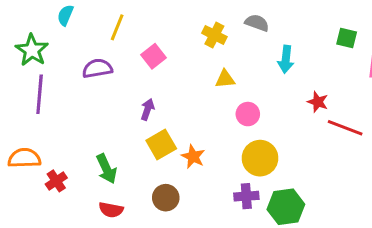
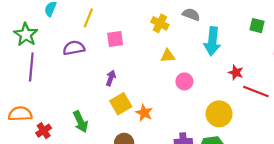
pink square: (154, 56) -> (115, 39), turned 30
cyan arrow: (286, 59) -> (212, 41), size x1.4
yellow circle: (260, 158) -> (219, 114), moved

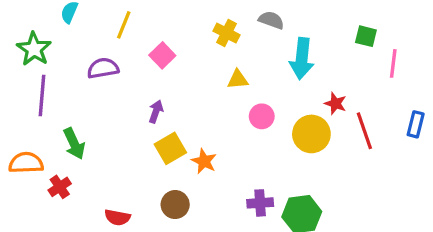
pink square: (115, 39) -> (162, 55), turned -36
red line: (256, 92) -> (364, 131), turned 50
yellow circle: (219, 114) -> (311, 134), moved
green arrow: (81, 122) -> (74, 144), moved

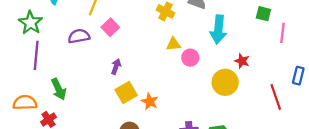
pink square: (162, 55) -> (110, 27), moved
pink circle: (262, 116) -> (190, 58), moved
red line: (364, 131) -> (276, 97), moved

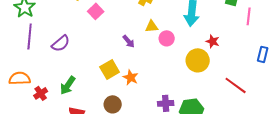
purple semicircle: (79, 36) -> (61, 43), moved, turned 150
purple arrow: (116, 67) -> (129, 41), moved, turned 120
green arrow: (59, 89) -> (68, 85), moved, turned 60
red line: (276, 97) -> (236, 85), moved, turned -35

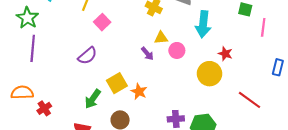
purple arrow: (129, 41) -> (147, 54), moved
purple semicircle: (61, 43) -> (87, 56), moved
green arrow: (68, 85) -> (93, 99), moved

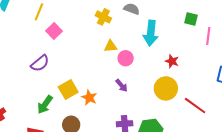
purple arrow: (147, 54) -> (122, 85), moved
yellow circle: (209, 74) -> (166, 88), moved

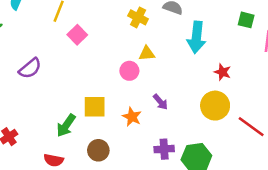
pink circle: (126, 58) -> (129, 71), moved
purple semicircle: (40, 63) -> (30, 68), moved
yellow square: (68, 89) -> (95, 107), turned 30
orange star: (89, 98) -> (132, 117), moved

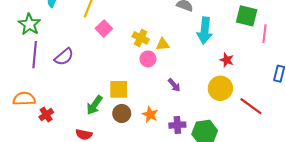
yellow cross: (138, 17) -> (141, 38), moved
green square: (246, 20) -> (247, 16), size x1.5
orange star: (132, 117) -> (150, 115), moved
brown circle: (98, 150) -> (122, 113), moved

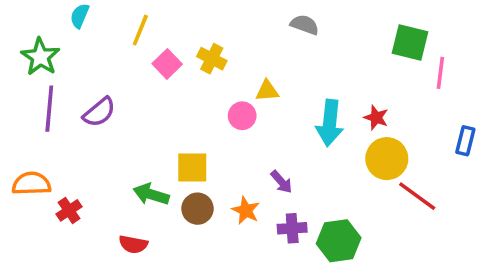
cyan arrow: (205, 31) -> (330, 123), moved
yellow cross: (141, 38) -> (212, 59), moved
purple arrow: (174, 85) -> (281, 182), moved
yellow circle: (220, 88) -> (387, 159), moved
green arrow: (94, 105) -> (151, 194), turned 72

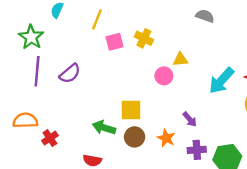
pink square: (167, 64) -> (115, 42), turned 30
cyan arrow: (330, 123) -> (221, 81), turned 36

